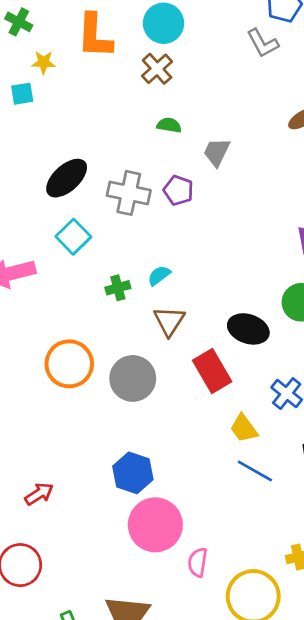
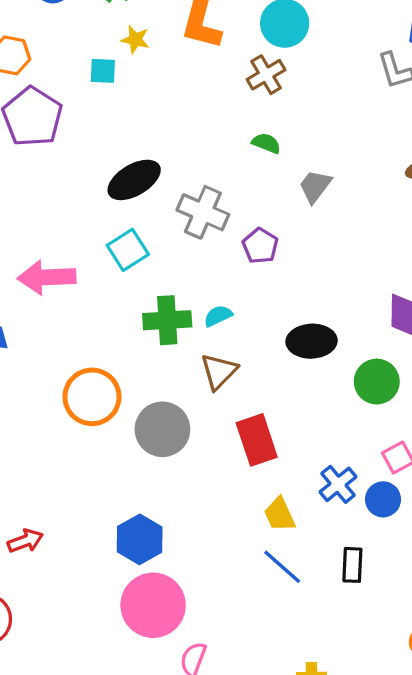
purple pentagon: (178, 190) -> (260, 246), moved
green cross: (118, 288) -> (167, 320), size x1.6
black ellipse: (248, 329) -> (312, 341), moved, turned -33

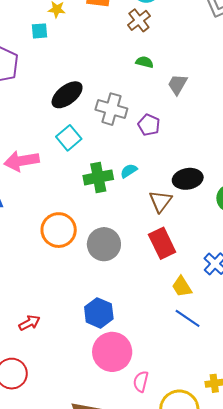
brown triangle: (219, 371) -> (160, 201), moved

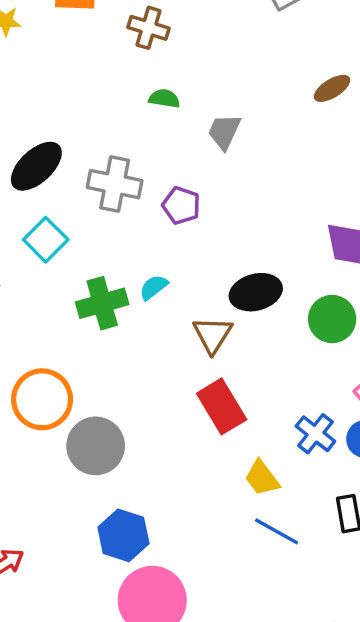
brown cross: (139, 20) -> (148, 28), turned -30
gray circle: (104, 244) -> (96, 446), moved

